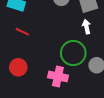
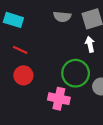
red circle: (18, 67) -> (23, 75), moved

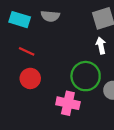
gray semicircle: (62, 17) -> (50, 16), moved

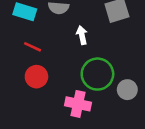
white arrow: (101, 45) -> (82, 35), moved

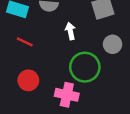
red circle: (36, 77) -> (28, 80), moved
gray circle: (127, 90) -> (113, 44), moved

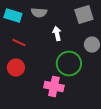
red circle: (28, 80) -> (16, 68), moved

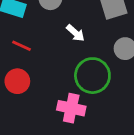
white arrow: (57, 34) -> (75, 33), turned 144

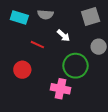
red line: (22, 46) -> (37, 45), moved

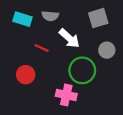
white arrow: (63, 36) -> (69, 38), size x1.5

